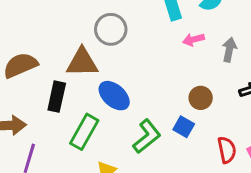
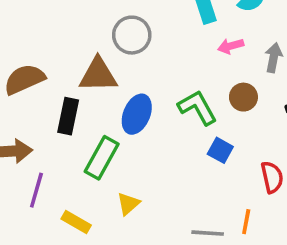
blue ellipse: (114, 96) -> (137, 114), turned 72
brown circle: (201, 98) -> (243, 97), moved
green L-shape: (147, 136) -> (198, 108), moved, turned -80

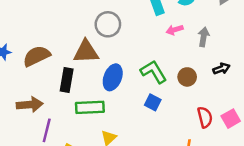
brown circle: (243, 97) -> (187, 77), moved
blue square: (220, 150) -> (153, 102), moved
green rectangle: (102, 158) -> (90, 107), turned 60

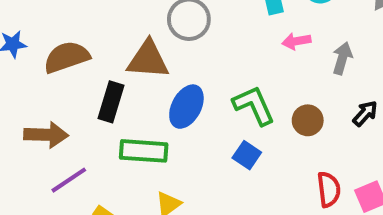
black arrow: (221, 69) -> (365, 113), turned -35
purple line: (47, 130) -> (69, 180), turned 35

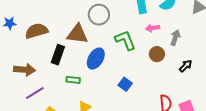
green L-shape: (254, 105) -> (125, 40), moved
brown circle: (308, 120) -> (157, 54), moved
green rectangle: (144, 151) -> (73, 80), size x0.6

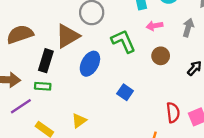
brown triangle: (77, 34) -> (68, 36), turned -35
gray arrow: (175, 38) -> (188, 28), moved
green rectangle: (73, 80) -> (43, 86), moved

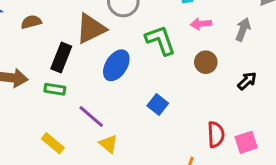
brown semicircle: (20, 34) -> (31, 22), size x0.6
purple line: (21, 106) -> (91, 116), moved, turned 70
yellow triangle: (79, 121) -> (108, 144), moved, turned -49

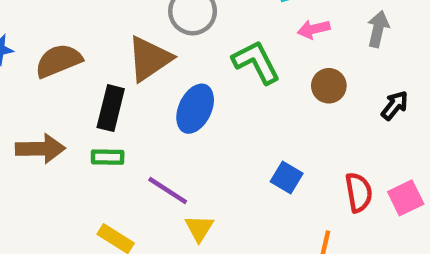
brown semicircle: (31, 22) -> (59, 61), size x1.5
blue square: (158, 105) -> (287, 178), moved
yellow triangle: (108, 144) -> (199, 228), turned 30

